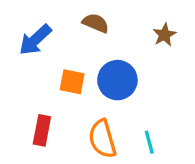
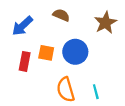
brown star: (164, 35) -> (106, 23), size x1.5
red rectangle: (42, 130) -> (25, 61), moved

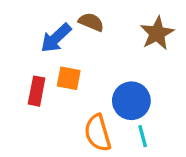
blue arrow: (22, 26) -> (56, 38), moved
blue circle: (75, 52) -> (131, 101), moved

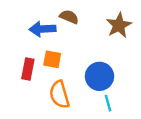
blue arrow: (56, 38) -> (42, 29), turned 40
orange semicircle: (98, 133) -> (59, 95), moved

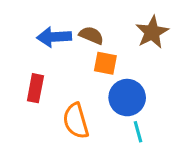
brown semicircle: (69, 17) -> (91, 35), moved
orange square: (52, 59) -> (105, 63), moved

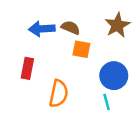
blue circle: (127, 98) -> (114, 76), moved
orange semicircle: (76, 121) -> (59, 94), turned -152

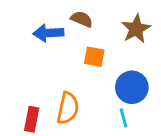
brown semicircle: (71, 28) -> (82, 19), moved
red rectangle: (27, 68) -> (32, 119), moved

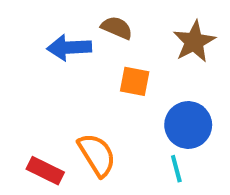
orange semicircle: (68, 108) -> (97, 155), turned -44
red rectangle: (32, 119) -> (45, 171), turned -75

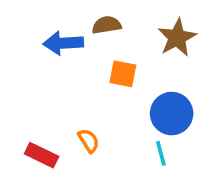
brown semicircle: (117, 28) -> (107, 25), turned -32
orange semicircle: (97, 155) -> (89, 141), size x0.6

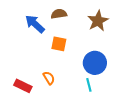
blue arrow: (63, 43) -> (35, 24), turned 45
orange square: (123, 74) -> (59, 44), moved

